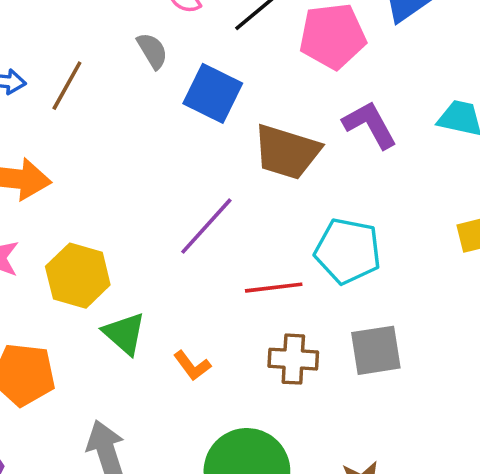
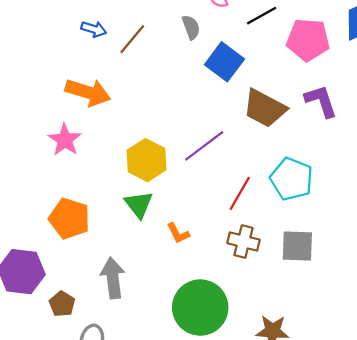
yellow hexagon: (78, 276) -> (147, 160), moved
red line: (274, 288) -> (240, 193), turned -64

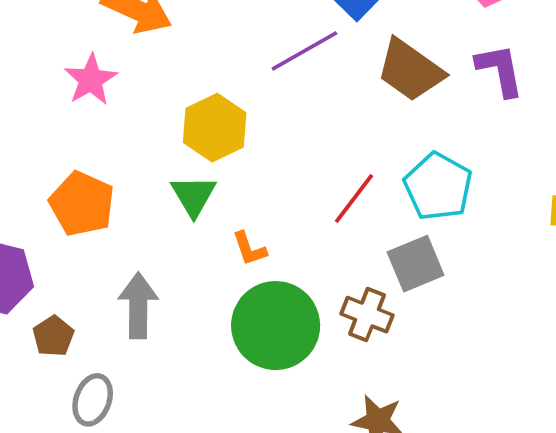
purple line: (204, 146) -> (304, 51), moved
brown cross: (244, 241) -> (367, 315), moved
gray square: (297, 246) -> (416, 264), moved, turned -32
green circle: (200, 308) -> (276, 326), moved

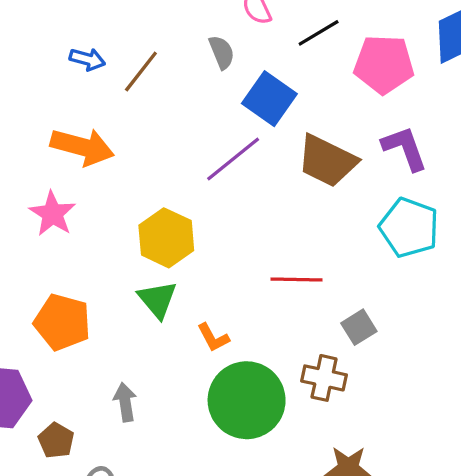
cyan pentagon: (438, 186) -> (409, 228), moved
red line: (354, 199) -> (297, 280), turned 63
gray square: (416, 264) -> (359, 327), size x0.7
gray arrow: (138, 305) -> (125, 402), size x0.7

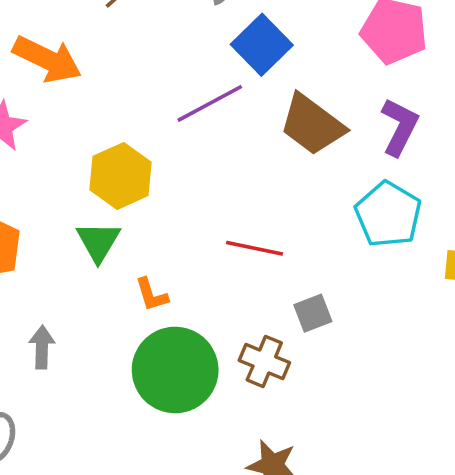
purple L-shape: (405, 148) -> (400, 127), turned 36

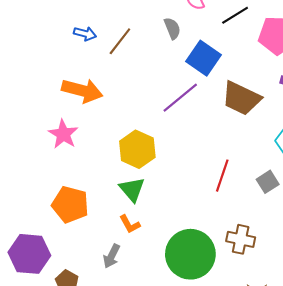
red line: (254, 248) -> (222, 176), turned -72
orange L-shape: (151, 295) -> (130, 224), moved
gray square: (313, 313) -> (268, 182), moved
gray arrow: (42, 347) -> (112, 256), turned -145

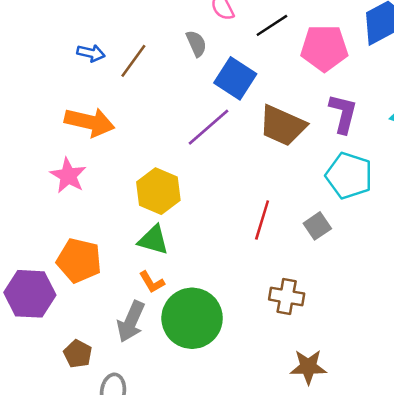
green triangle: (132, 189) -> (153, 240), turned -32
purple hexagon: (29, 254) -> (30, 294), moved
green circle: (190, 254) -> (192, 318), moved
gray arrow: (112, 256) -> (131, 322), size x1.4

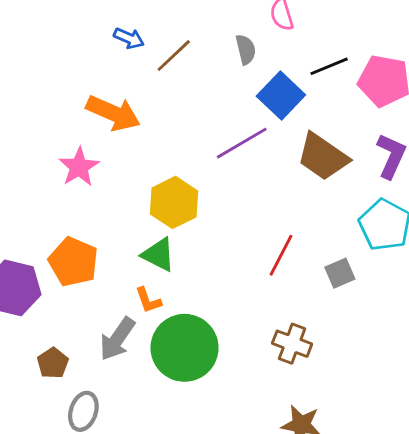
black line: (272, 25) -> (329, 66), moved

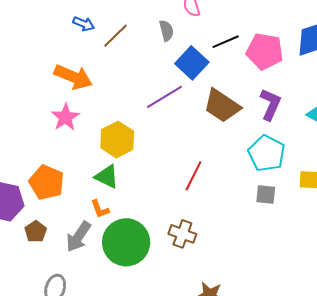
pink star: (79, 167) -> (65, 117), moved
gray square: (340, 273) -> (266, 195), moved, turned 30
brown cross: (292, 344) -> (182, 234), moved
brown pentagon: (53, 363) -> (36, 232), moved

